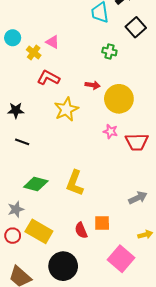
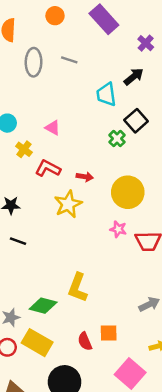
black square: (136, 27) -> (136, 121), moved
green cross: (109, 51) -> (117, 139), turned 32
yellow cross: (34, 53) -> (24, 149), moved
red arrow: (93, 85) -> (85, 177), moved
green diamond: (36, 184) -> (43, 306), moved

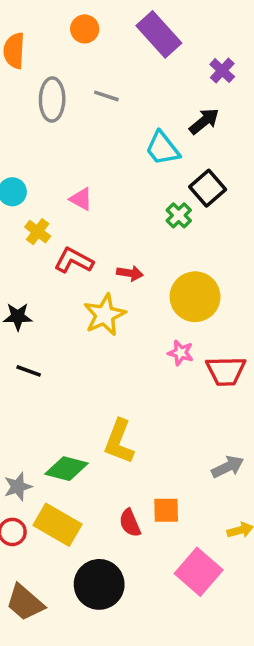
cyan trapezoid: (106, 94) -> (162, 148), turned -30

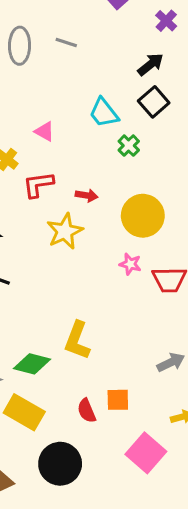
cyan trapezoid: (162, 148) -> (104, 113), moved
black square: (208, 188) -> (154, 102), moved
red L-shape: (74, 261) -> (38, 185), turned -36

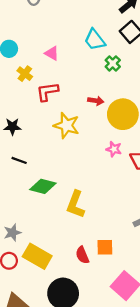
red arrow: (87, 195) -> (96, 101), moved
yellow star: (65, 231) -> (66, 125), turned -30
green diamond: (32, 364) -> (43, 186), moved

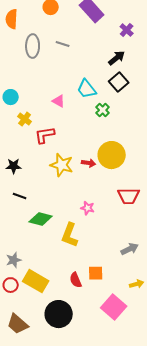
pink triangle: (52, 53) -> (59, 101), moved
red arrow: (96, 101) -> (89, 163), moved
pink star: (114, 149) -> (88, 208), moved

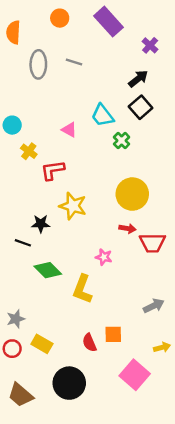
red arrow: (89, 163) -> (128, 229), moved
black star: (14, 166) -> (41, 224), moved
green diamond: (41, 219) -> (48, 270), turned 30
yellow rectangle: (36, 281) -> (42, 344), size x0.7

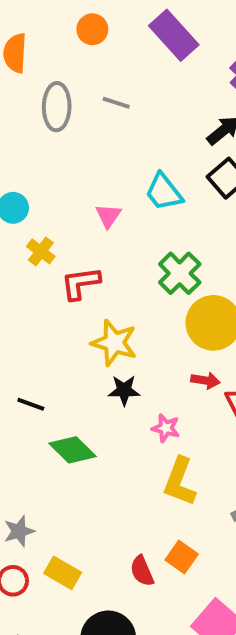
pink triangle: (69, 130) -> (108, 216), turned 35
green cross: (122, 141) -> (180, 273), moved, size x1.5
black star: (41, 224) -> (124, 390), moved
yellow L-shape: (82, 289) -> (180, 482), moved
orange square: (113, 334) -> (182, 557), turned 36

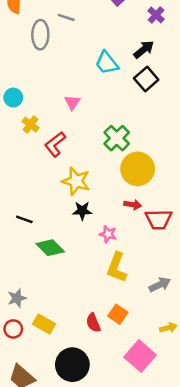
gray line: (116, 103) -> (66, 17), moved
cyan trapezoid: (164, 192) -> (107, 63), moved
red L-shape: (80, 283) -> (55, 144), turned -30

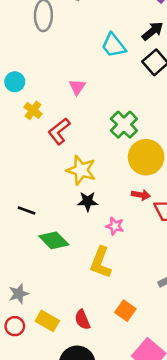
yellow L-shape: (117, 267) -> (101, 262), moved
red semicircle: (93, 323) -> (82, 320), moved

